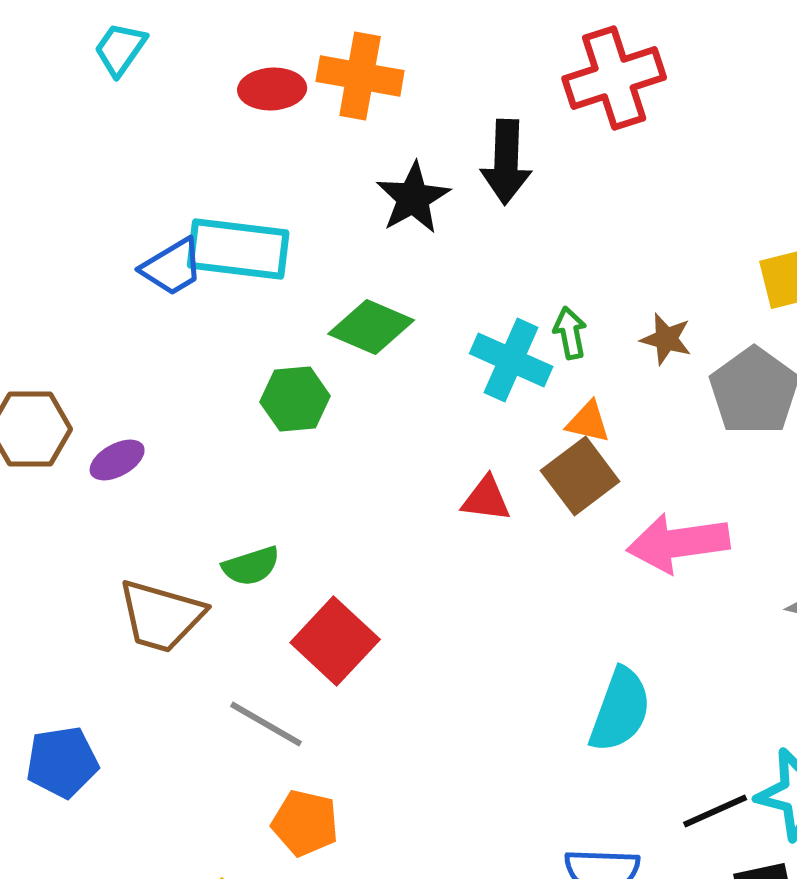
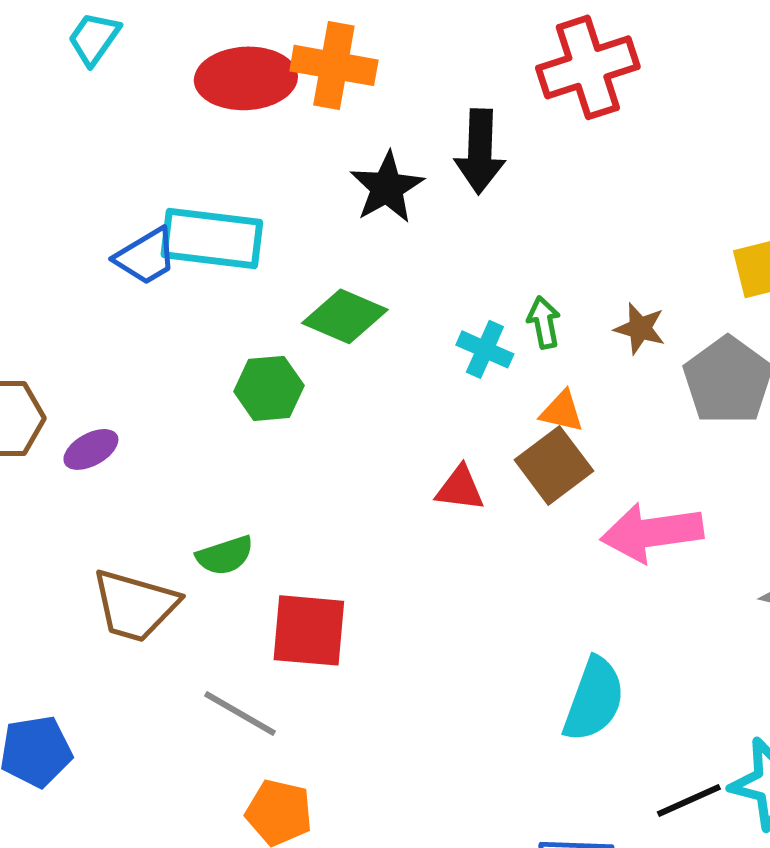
red ellipse: (272, 89) -> (246, 78), size x1.5
cyan cross: (511, 360) -> (485, 349), size x0.7
red square: (335, 641) -> (309, 630), turned -38

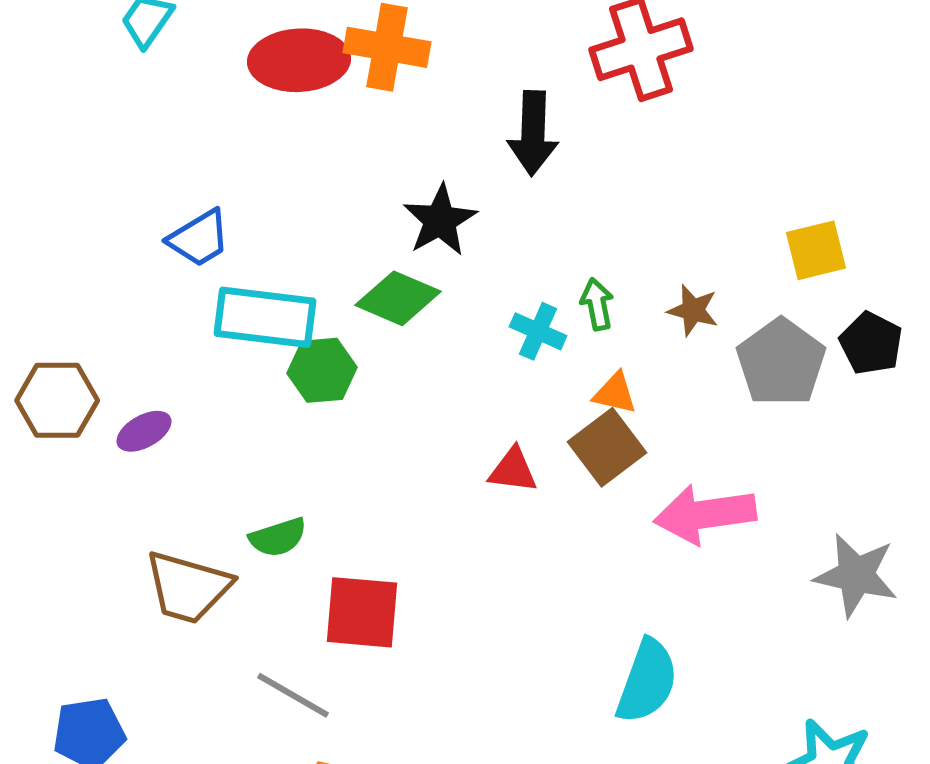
black star: (387, 187) -> (440, 220), moved
cyan rectangle: (212, 238) -> (265, 317), moved

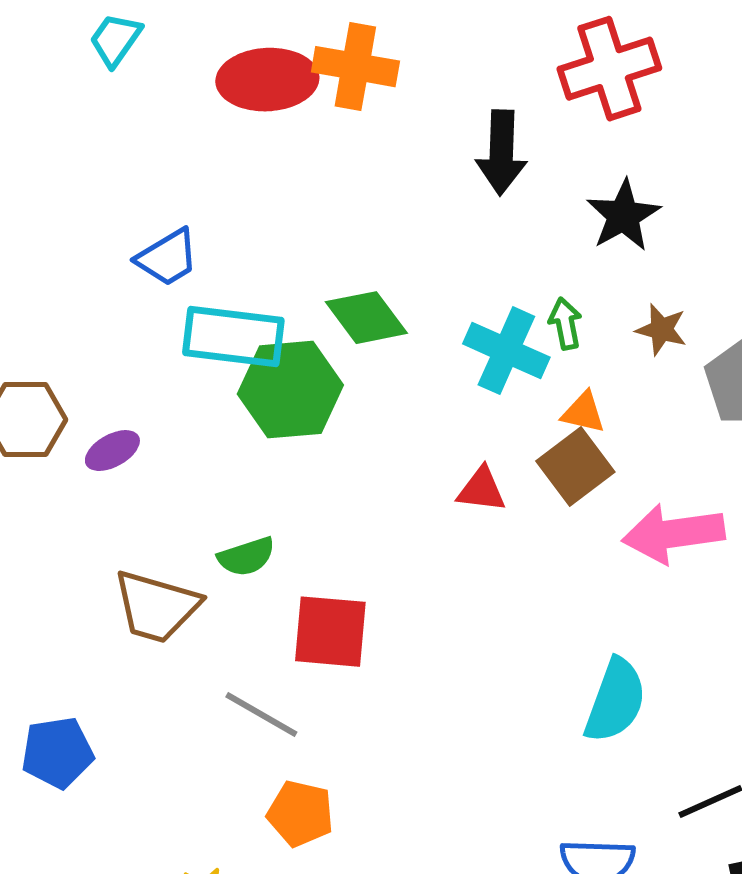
black star: (440, 220) -> (623, 216), moved
green diamond: (398, 298) -> (366, 318), turned 30
cyan cross: (538, 331) -> (506, 351), size x1.5
green hexagon: (322, 370) -> (290, 390), size x1.5

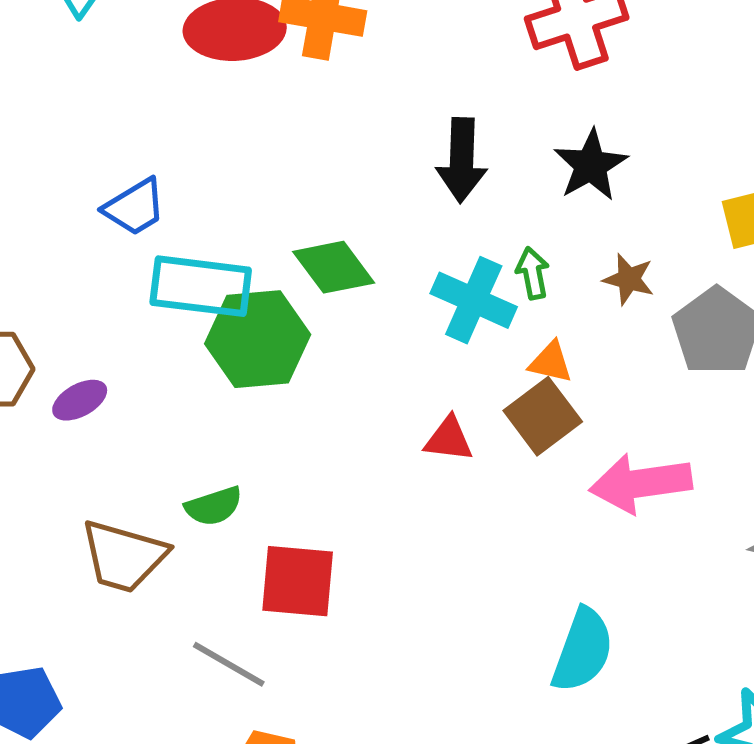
black arrow: (501, 153) -> (462, 160), moved

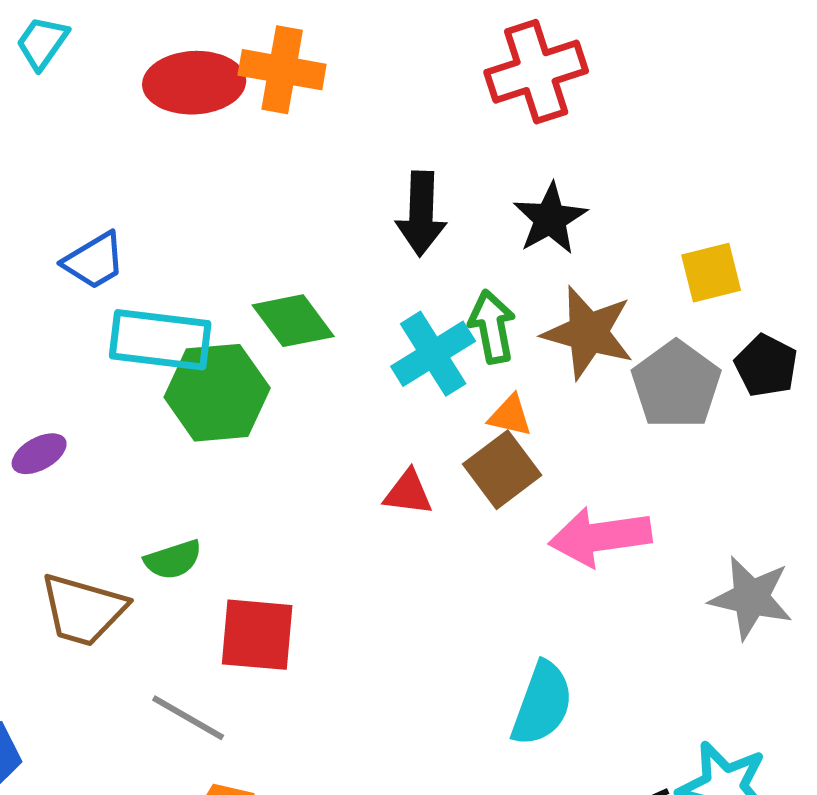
green arrow: (533, 273) -> (492, 327), size x1.4
brown star: (629, 279) -> (588, 333), size x1.8
cyan cross: (474, 300) -> (433, 354), turned 34

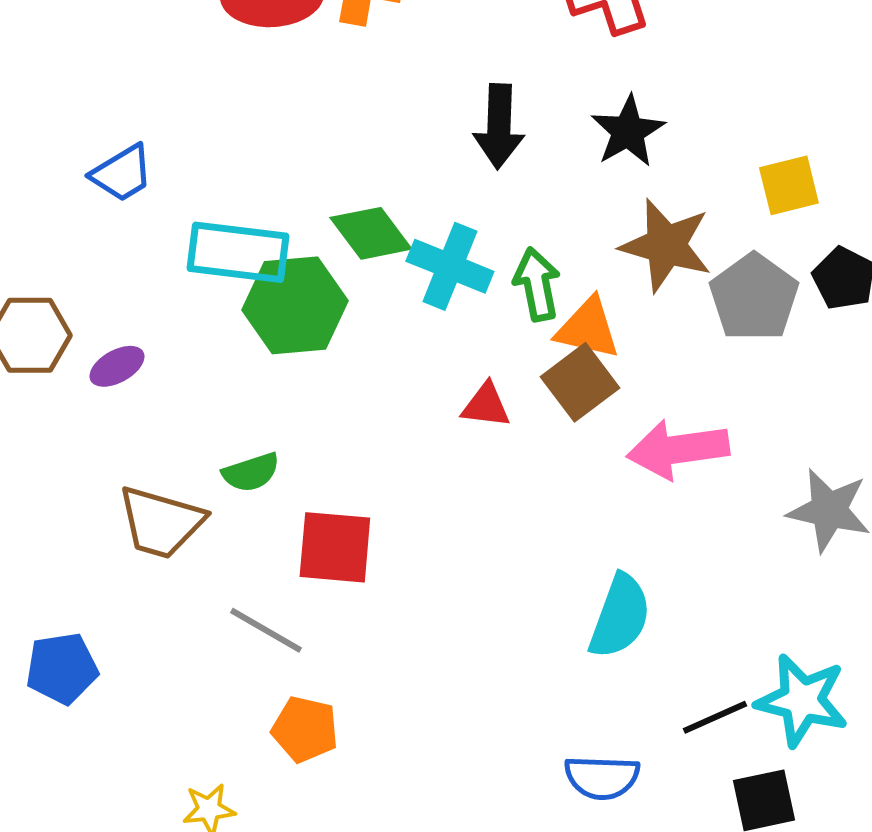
blue trapezoid: (94, 261) -> (122, 173), moved
green arrow: (492, 327) -> (537, 284), moved
cyan cross: (433, 354) -> (450, 266), moved, turned -36
orange triangle: (510, 416) -> (588, 328), size x1.5

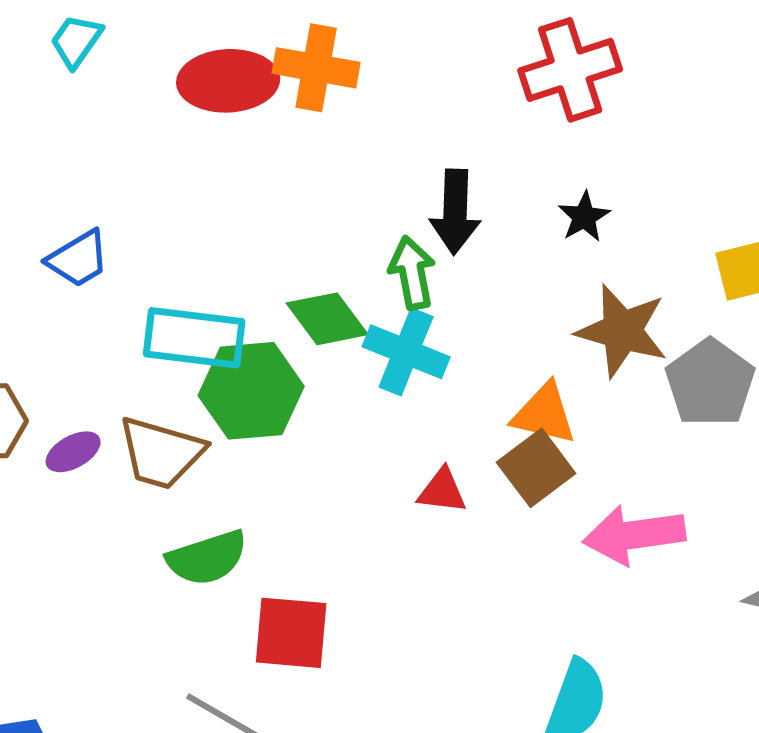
black star: (628, 131) -> (584, 217), size x0.7
green arrow: (537, 284) -> (412, 273), moved
green semicircle: (251, 472) -> (207, 558), size x1.4
brown trapezoid: (161, 522) -> (161, 453), moved

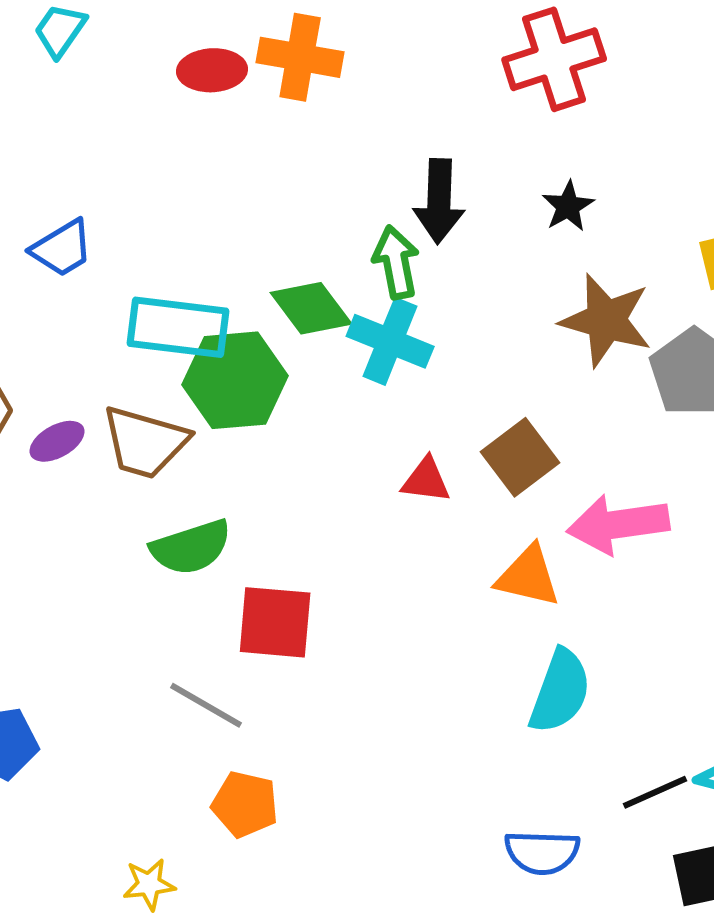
red ellipse: (228, 81) -> (212, 70), size x0.7
orange triangle: (544, 414) -> (528, 576), moved

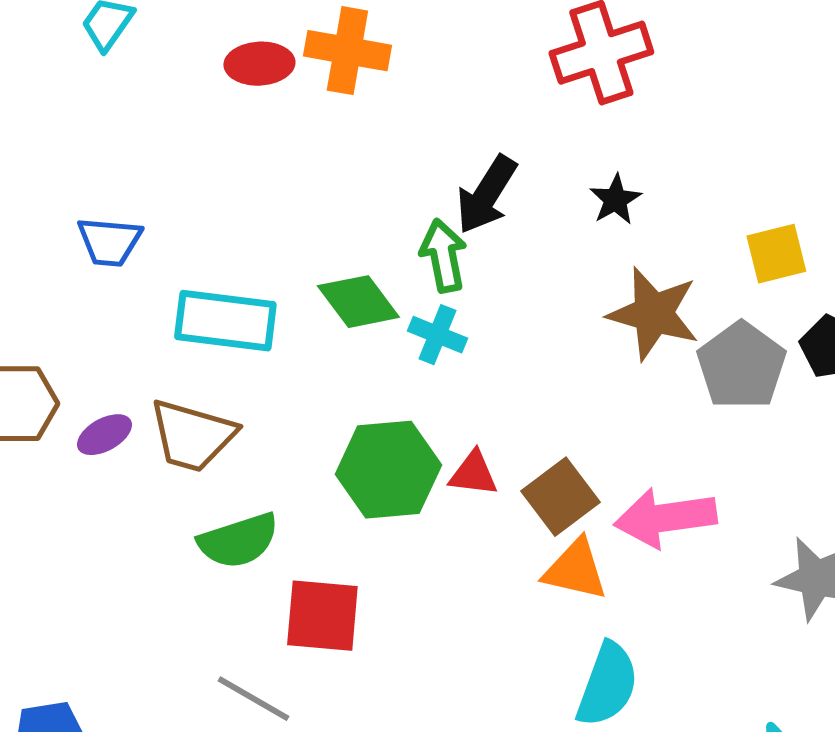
black arrow: (439, 201) -> (486, 195), turned 30
blue trapezoid: (62, 248) -> (109, 242), turned 36
cyan cross: (390, 341) -> (437, 335), size x0.7
green hexagon: (235, 380) -> (388, 470), moved
brown square: (520, 457) -> (560, 497), moved

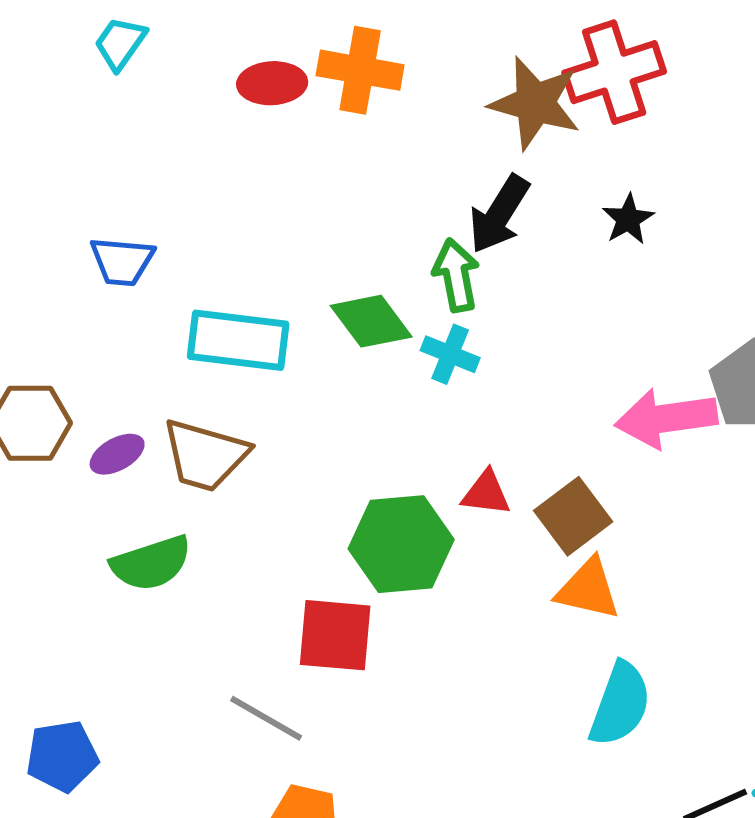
brown star: (653, 314) -> (535, 103), moved
green hexagon: (388, 470) -> (401, 544), moved
pink arrow: (665, 518) -> (666, 418), moved
green semicircle: (238, 541) -> (151, 563), moved

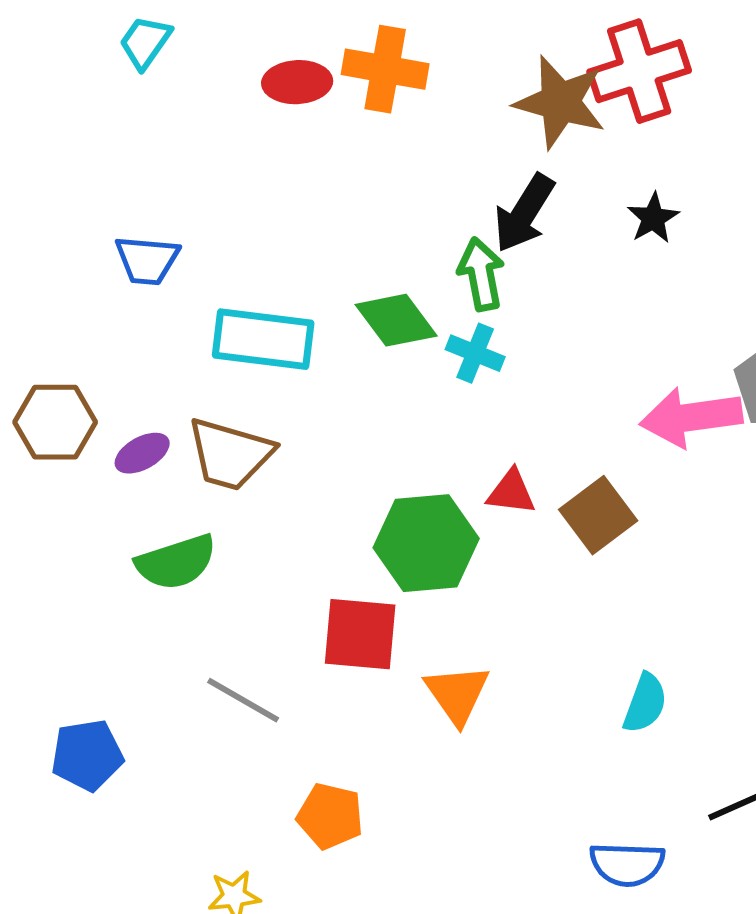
orange triangle: (588, 589) -> (457, 694), moved, turned 42
cyan semicircle: (620, 704) -> (645, 703), size x0.7
gray line: (266, 718) -> (243, 700), moved

